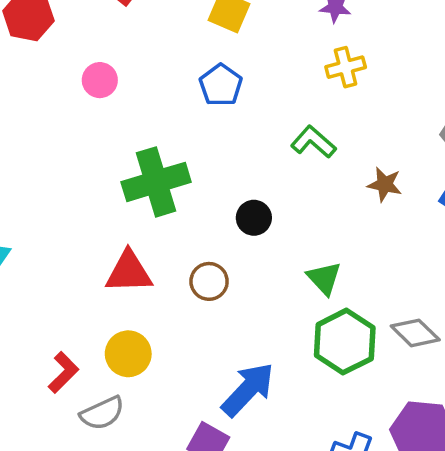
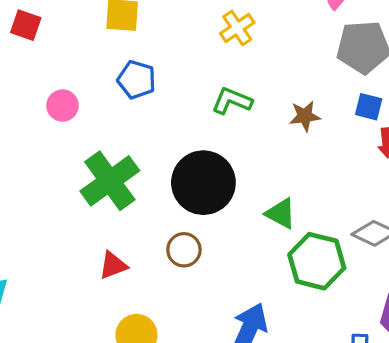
pink circle: (100, 80) -> (63, 106), moved
black circle: (254, 218) -> (203, 183), size x2.0
red triangle: (129, 272) -> (113, 265), size x0.7

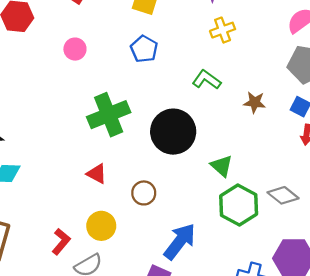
pink circle: (63, 106) -> (75, 49), moved
brown circle: (184, 250) -> (144, 193), moved
red triangle: (113, 265) -> (97, 174), turned 35

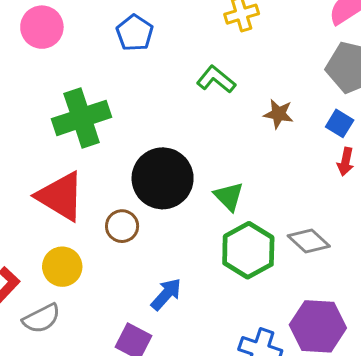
pink circle: (75, 49) -> (42, 27), size x1.4
black circle: (173, 132) -> (163, 178), moved
red triangle: (97, 174) -> (60, 196), size x1.8
blue arrow: (180, 241) -> (166, 294), size x0.7

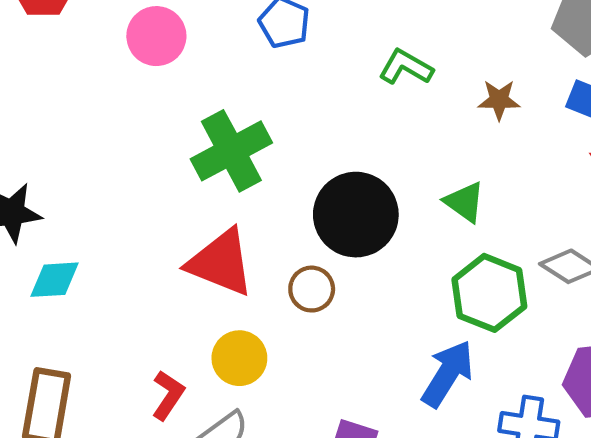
green triangle: (229, 196) -> (464, 202), moved
blue arrow: (166, 294) -> (448, 374), moved, size x1.4

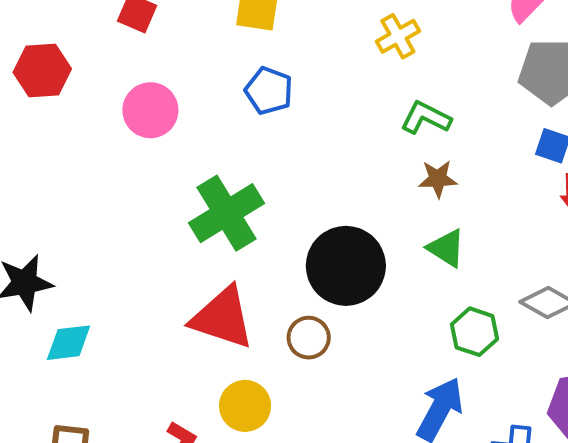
green L-shape: (406, 67) -> (426, 118), moved
brown star: (499, 100) -> (438, 179), moved
green hexagon: (489, 293) -> (474, 332), size x0.7

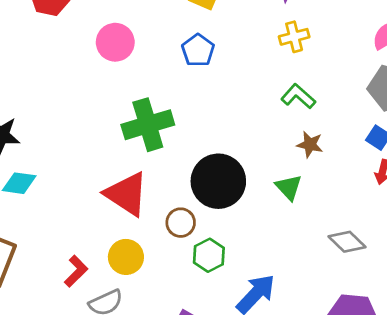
brown star: (438, 179) -> (310, 145), moved
green hexagon: (474, 332) -> (209, 255), moved

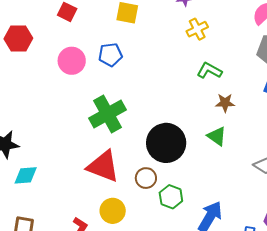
blue pentagon: (198, 50) -> (110, 55), moved, turned -30

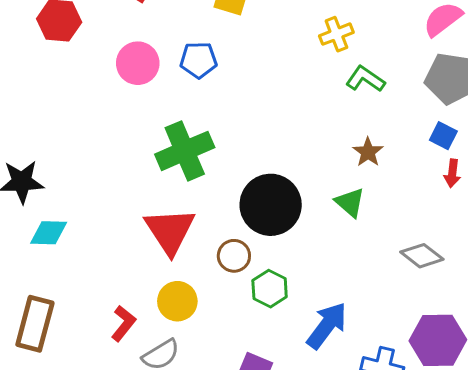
green L-shape: (209, 71) -> (365, 79), moved
brown star: (225, 103) -> (368, 152), turned 30
red triangle: (103, 166) -> (170, 231), turned 30

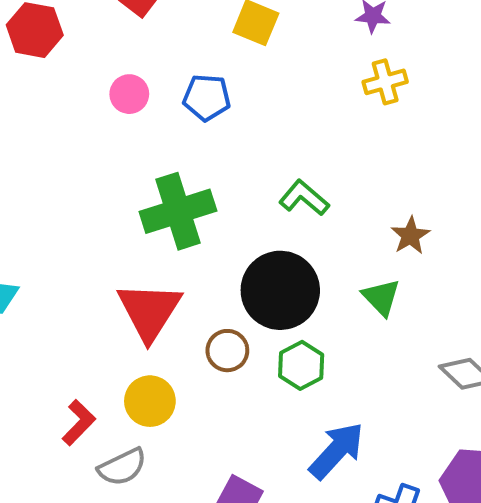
pink circle: (138, 63) -> (129, 94), size x0.7
green L-shape: (365, 79) -> (304, 198), moved
green hexagon: (270, 289) -> (301, 365), moved

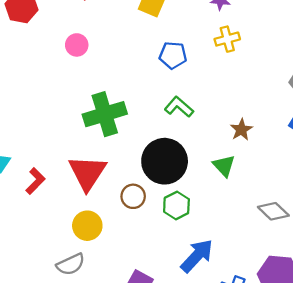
blue pentagon: (207, 98) -> (173, 55), moved
red L-shape: (79, 423) -> (35, 181), moved

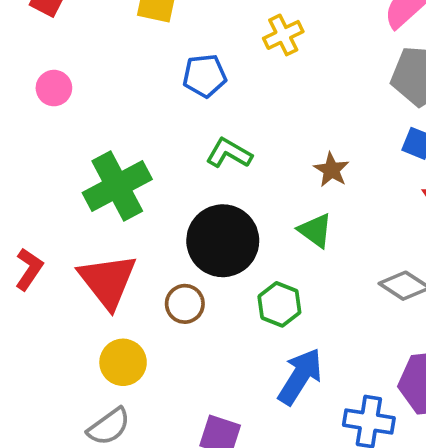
red L-shape: (35, 181) -> (29, 269), moved
green hexagon: (176, 205) -> (279, 304), moved

